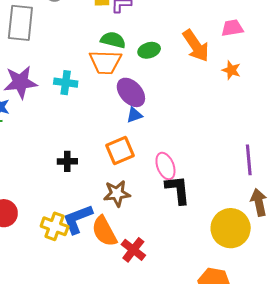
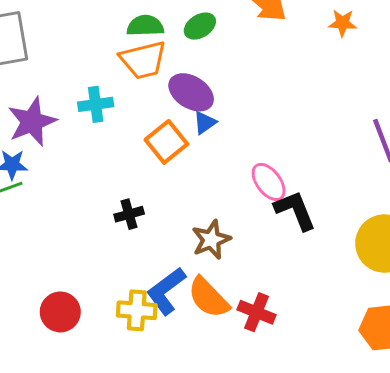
orange star: (231, 70) -> (342, 23), moved
orange square: (120, 151) -> (166, 142), moved

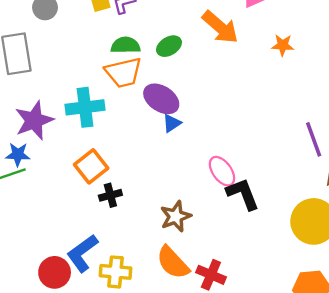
cyan cross: (96, 104) -> (85, 107), size x1.4
orange square: (166, 142) -> (91, 166), moved
blue L-shape: (166, 291) -> (82, 253), moved

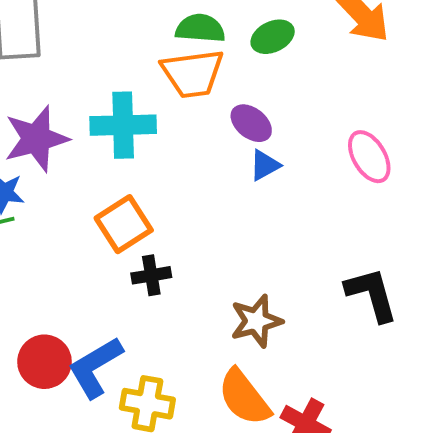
purple ellipse: (161, 99) -> (251, 123), size x0.7
pink ellipse: (222, 171) -> (369, 157), moved
red circle: (55, 272) -> (44, 362), moved

